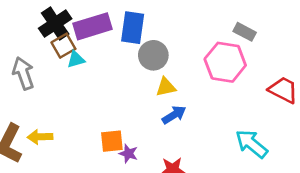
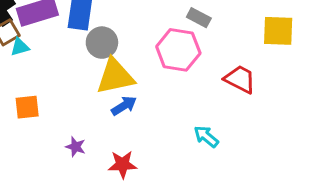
yellow triangle: (166, 87) -> (115, 76), size x1.8
orange square: (112, 141) -> (27, 107), moved
cyan arrow: (251, 144) -> (206, 136), size x0.7

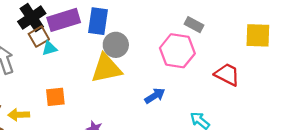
yellow triangle: (115, 76) -> (106, 69), moved
blue arrow: (124, 106) -> (155, 96), moved

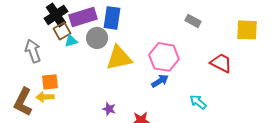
gray circle: (116, 45) -> (97, 38), moved
pink hexagon: (177, 51) -> (164, 57), moved
orange square: (55, 97) -> (50, 82), moved

